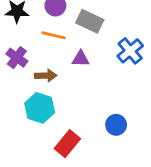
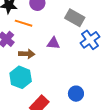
gray rectangle: (90, 21) -> (75, 18), moved
orange line: (54, 35) -> (24, 23), moved

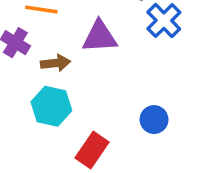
purple triangle: (53, 43) -> (100, 37), size x1.5

